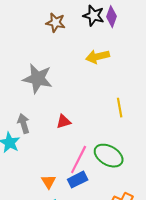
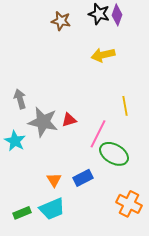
gray star: (38, 79) -> (43, 122), moved
gray arrow: (24, 124) -> (20, 99), moved
pink line: (79, 160) -> (98, 134), moved

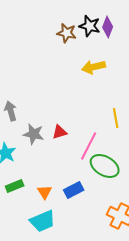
brown star: (61, 21) -> (67, 33), moved
gray star: (43, 122) -> (34, 134), size x0.7
green rectangle: (22, 213) -> (15, 186), moved

